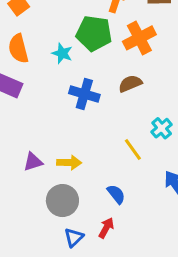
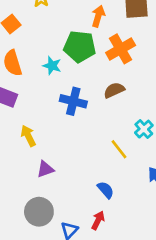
purple triangle: (33, 162) -> (45, 169), moved
yellow arrow: (69, 163) -> (28, 136), moved, turned -115
gray circle: (62, 201) -> (39, 212), moved

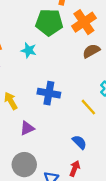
cyan star: (52, 66) -> (29, 50), moved
brown semicircle: (114, 90) -> (91, 51), moved
blue cross: (73, 101) -> (49, 93), moved

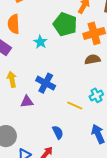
yellow line: (88, 107) -> (75, 105), turned -42
purple triangle: (27, 128) -> (27, 102), moved

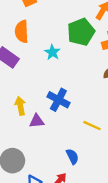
green pentagon: (65, 24) -> (81, 32), turned 30
yellow arrow: (12, 79) -> (20, 106), moved

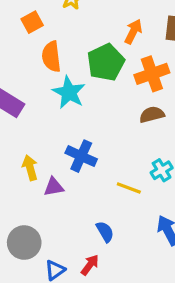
orange semicircle: (22, 32) -> (51, 57), moved
cyan star: (52, 52) -> (69, 92), size x1.5

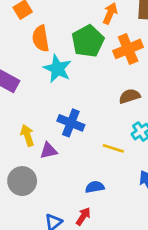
brown semicircle: (152, 115) -> (130, 96), moved
blue semicircle: (105, 232) -> (95, 187), turned -66
gray circle: (24, 243) -> (22, 181), moved

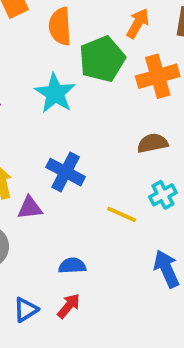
orange semicircle: (41, 39) -> (60, 26), moved
blue semicircle: (95, 187) -> (72, 266), moved

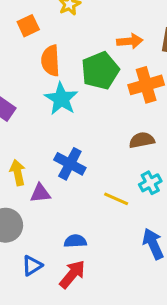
orange arrow: (138, 23) -> (130, 41), turned 55
orange semicircle: (60, 26) -> (51, 61), moved
red arrow: (69, 306) -> (72, 274), size x1.4
blue triangle: (26, 310) -> (32, 266), moved

